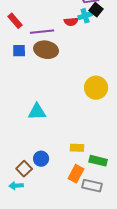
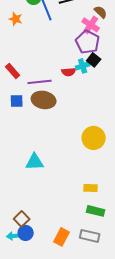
yellow rectangle: (77, 148) -> (91, 188), moved
blue circle: (41, 159) -> (26, 233), moved
orange rectangle: (76, 174) -> (62, 237), moved

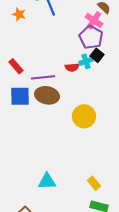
blue square: (17, 101) -> (20, 96), size x1.5
yellow circle: (94, 138) -> (84, 116), moved
cyan triangle: (35, 162) -> (47, 181), moved
yellow rectangle: (91, 188) -> (94, 183), turned 48

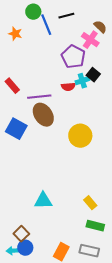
purple pentagon: (91, 37) -> (73, 57), moved
brown ellipse: (47, 95) -> (43, 115), turned 45
blue square: (20, 96) -> (16, 129), moved, turned 30

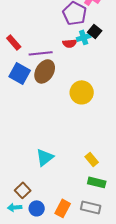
brown ellipse: (43, 115) -> (45, 71), turned 65
blue square: (16, 129) -> (20, 73), moved
cyan triangle: (43, 201) -> (45, 157), turned -36
blue circle: (25, 248) -> (37, 208), moved

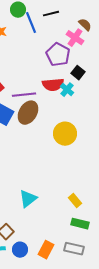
cyan cross: (84, 37) -> (67, 90), moved, turned -32
red semicircle: (70, 43) -> (53, 85), size x1.5

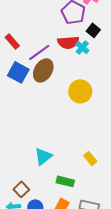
purple line: (24, 95) -> (39, 52), turned -30
green rectangle: (80, 224) -> (65, 181), moved

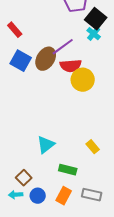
black square: (93, 30) -> (96, 19), size x1.5
red semicircle: (68, 42) -> (71, 66), moved
cyan cross: (82, 47) -> (94, 34), moved
purple line: (39, 52) -> (63, 47), moved

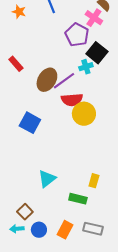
cyan cross: (94, 34) -> (86, 67), moved, turned 32
brown ellipse: (46, 59) -> (47, 80), moved
blue square: (21, 61) -> (30, 123), moved
yellow rectangle: (93, 147) -> (94, 181), turned 56
green rectangle: (68, 170) -> (78, 199), moved

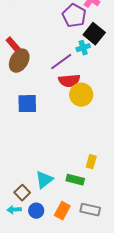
brown ellipse: (47, 80) -> (19, 61), moved
blue square: (30, 123) -> (27, 104), turned -30
cyan triangle: (47, 179) -> (44, 180), moved

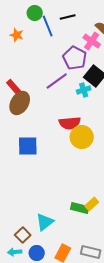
purple line: (61, 62) -> (57, 81), moved
yellow rectangle: (91, 162) -> (92, 204), turned 32
green rectangle: (75, 180) -> (80, 208), moved

